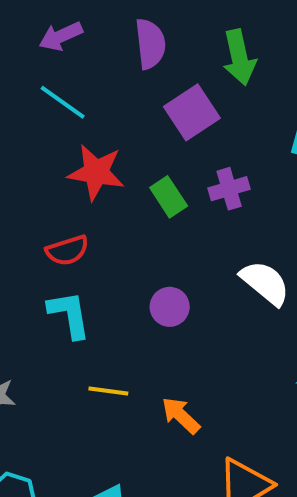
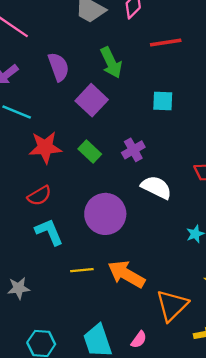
purple cross: (229, 189) -> (133, 150), moved
purple circle: (170, 307) -> (105, 214), size x1.8
orange arrow: (181, 415) -> (126, 274), size x1.5

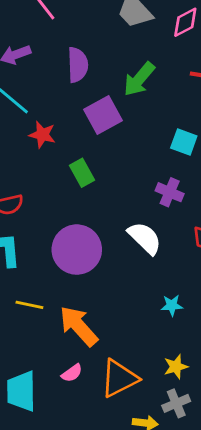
green arrow: (111, 63) -> (139, 79), turned 48
red star: (45, 147) -> (42, 135), moved, size x0.7
purple cross: (133, 150) -> (170, 192), moved, turned 35
pink semicircle: (139, 340) -> (72, 373), moved

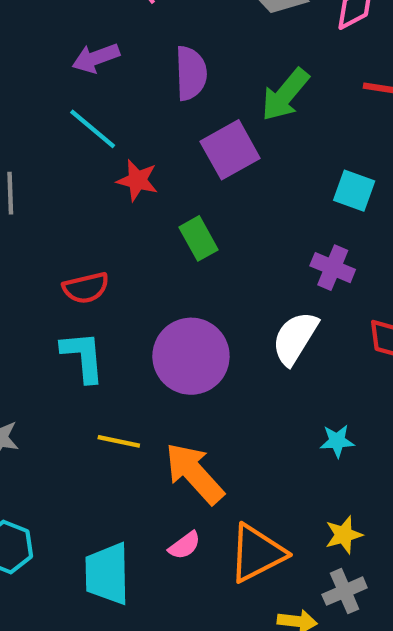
white semicircle: (145, 238) -> (295, 338), turned -102

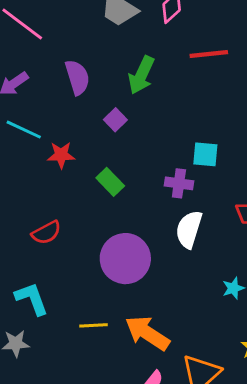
purple square: (230, 150) -> (115, 120), size x0.6
cyan square: (354, 191) -> (205, 154), moved
purple cross: (333, 268) -> (179, 183), moved
cyan L-shape: (83, 357) -> (32, 299), moved

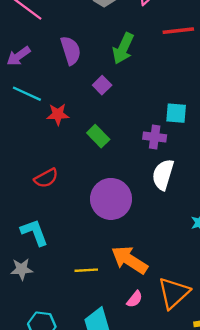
yellow line: (94, 325) -> (86, 270), moved

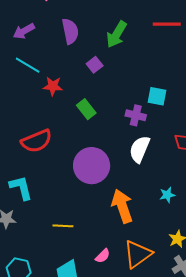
red semicircle: (46, 178) -> (36, 141), size x1.4
orange arrow: (129, 260) -> (122, 206), moved, turned 32

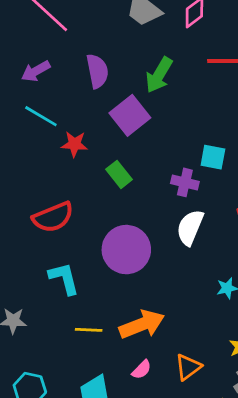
purple square: (95, 65) -> (130, 115), size x1.8
cyan L-shape: (21, 188) -> (64, 278), moved
orange arrow: (122, 206) -> (142, 324), moved, turned 88
orange triangle: (138, 254) -> (188, 367), size x0.7

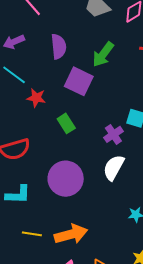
purple square: (130, 115) -> (79, 81), turned -32
purple cross: (185, 182) -> (113, 134), turned 36
cyan L-shape: (64, 278) -> (18, 195), turned 100

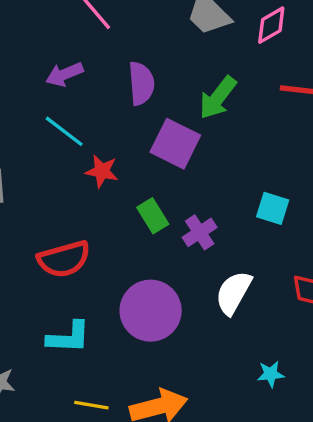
purple cross: (113, 134) -> (200, 232), moved

